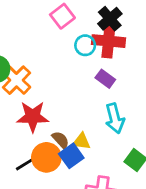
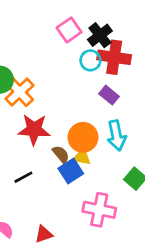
black cross: (110, 19) -> (100, 35), moved
orange circle: (46, 157) -> (83, 137), moved

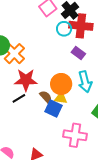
blue square: (71, 171) -> (53, 108), turned -30
black line: (23, 177) -> (19, 98), moved

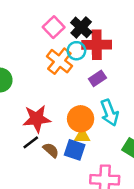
purple rectangle: (78, 53) -> (97, 78), turned -64
orange cross: (14, 54) -> (59, 61), moved
brown semicircle: (46, 97) -> (51, 150), moved

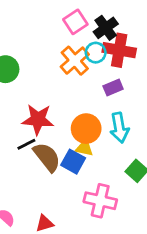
brown semicircle: (51, 150) -> (47, 157), size x1.6

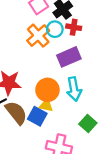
red cross: (119, 50) -> (74, 27), size x0.6
purple rectangle: (113, 87) -> (69, 57), size x1.5

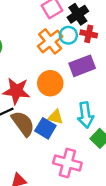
cyan arrow: (74, 89) -> (86, 115), moved
orange circle: (47, 90) -> (50, 83), moved

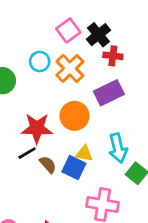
cyan circle: (68, 35) -> (40, 62), moved
brown semicircle: (23, 124) -> (48, 165), size x0.6

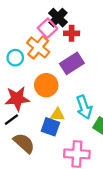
pink square: (68, 30) -> (47, 28), moved
cyan circle: (40, 62) -> (15, 58), moved
brown semicircle: (48, 165) -> (24, 143), moved, size x1.5

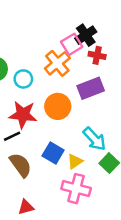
cyan circle: (15, 58) -> (23, 79), moved
cyan arrow: (84, 107) -> (94, 139), turned -35
yellow triangle: (57, 115) -> (75, 161), moved, turned -48

